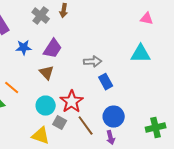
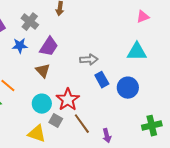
gray cross: (41, 16) -> (30, 22), moved
pink triangle: (147, 19) -> (143, 17), turned -32
blue circle: (114, 117) -> (128, 88), moved

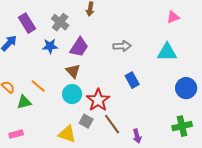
gray arrow: (89, 60) -> (122, 46), moved
blue circle: (128, 88) -> (186, 88), moved
cyan circle: (42, 104) -> (72, 94), moved

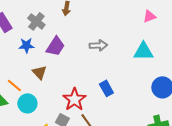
brown triangle: (73, 71) -> (39, 72), moved
blue rectangle: (132, 80) -> (106, 88), moved
cyan circle: (72, 94) -> (27, 103), moved

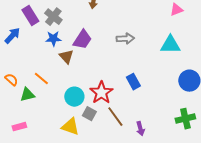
gray cross: (36, 21) -> (53, 17), moved
brown triangle: (39, 72) -> (66, 57), moved
cyan circle: (27, 103) -> (74, 97), moved

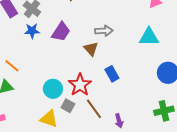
brown triangle: (66, 57) -> (91, 49), moved
orange line: (41, 79) -> (12, 66), moved

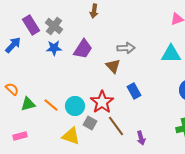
orange line: (12, 66) -> (51, 105), moved

